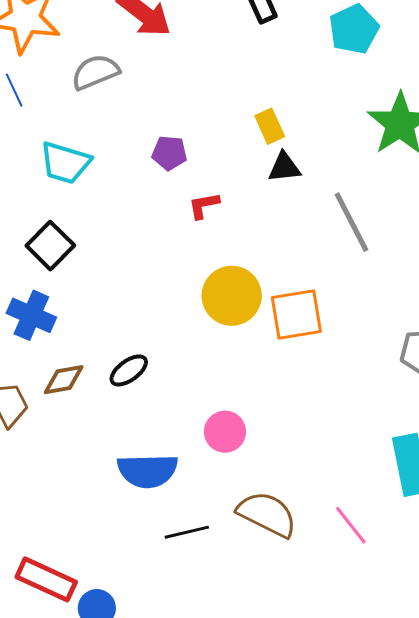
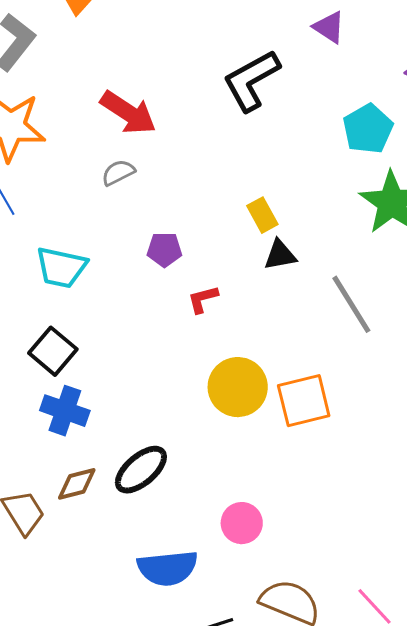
cyan pentagon: (354, 29) -> (368, 129), moved
gray semicircle: (95, 72) -> (118, 172), moved, size x0.7
blue cross: (31, 315) -> (65, 411), moved
black ellipse: (129, 370) -> (141, 470), size x1.4

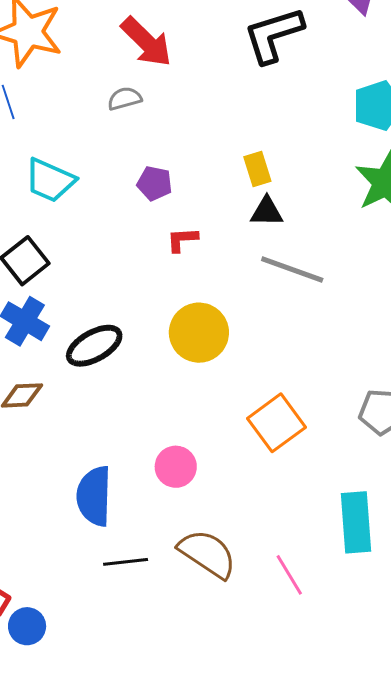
gray line: (351, 304) -> (292, 270), moved, turned -50
orange square: (304, 401) -> (277, 423), moved, turned -34
black ellipse: (141, 470) -> (94, 346), moved
blue semicircle: (168, 568) -> (94, 496), turned 86

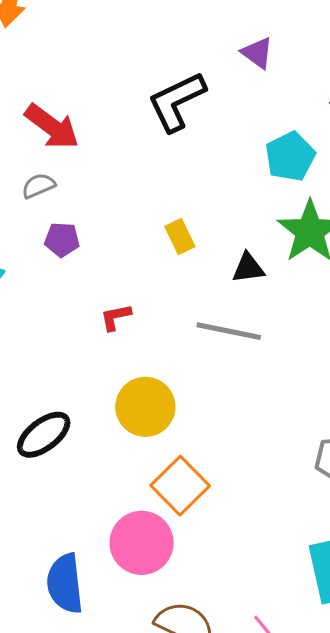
purple pentagon: (155, 183) -> (62, 240), moved
black triangle: (267, 212) -> (248, 268), moved
orange square: (277, 423) -> (180, 486), moved
pink circle: (176, 467) -> (142, 543), size x1.5

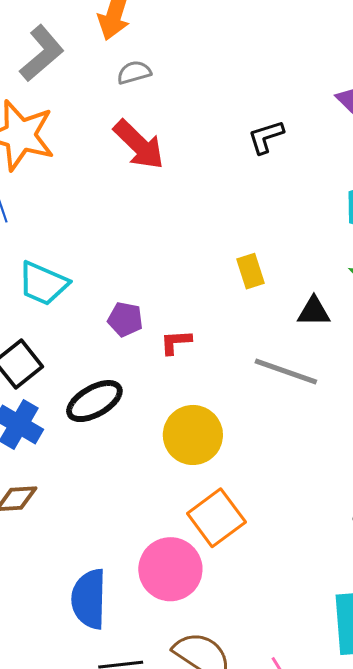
black L-shape: (177, 102) -> (266, 137), size x0.6
gray semicircle: (38, 186) -> (134, 72), moved
purple pentagon: (62, 240) -> (125, 319), moved
black ellipse: (44, 435) -> (94, 401), moved

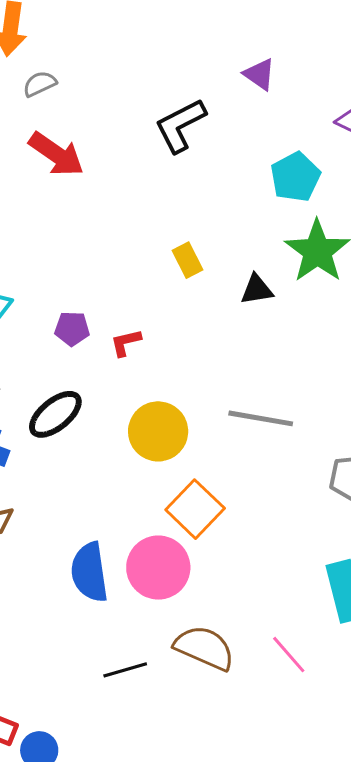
black L-shape: (266, 137) -> (180, 125), size x1.5
gray line: (286, 371) -> (261, 418), moved
blue semicircle: (89, 599) -> (89, 572), moved

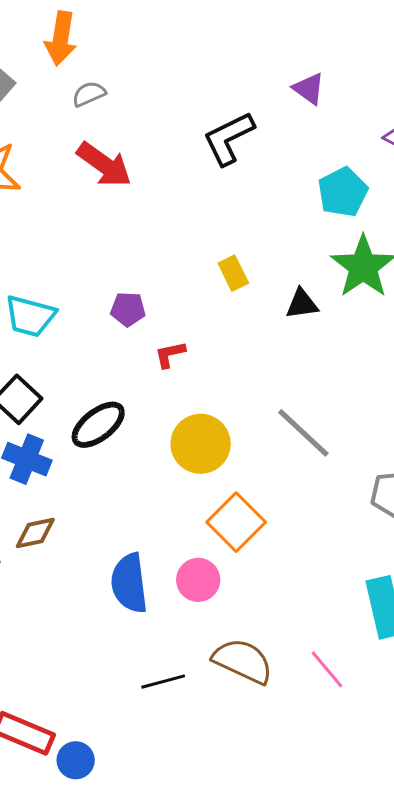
purple pentagon: (72, 329) -> (128, 309), moved
gray line: (261, 418) -> (303, 433), turned 32
pink circle: (158, 568) -> (198, 580), size x0.7

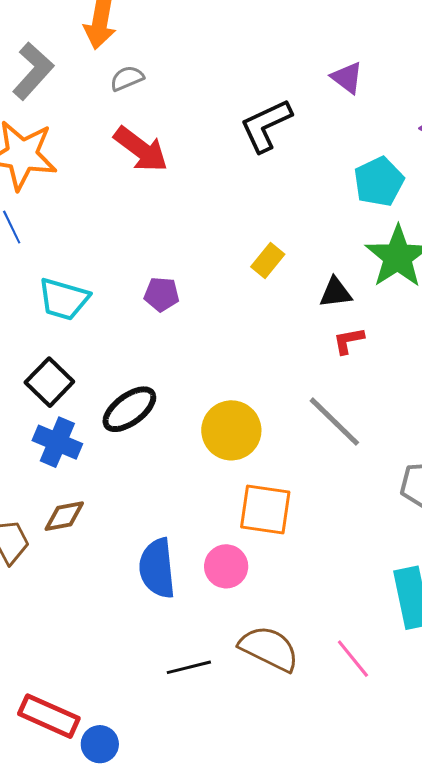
yellow rectangle: (233, 273) -> (268, 260), turned 64
red L-shape: (170, 354) -> (349, 341), moved
orange square: (236, 522) -> (265, 509), turned -38

